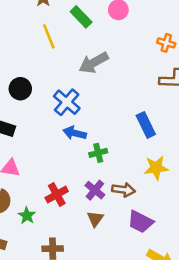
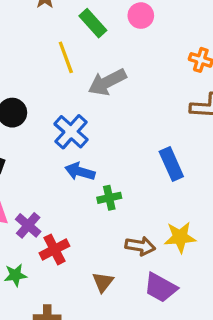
yellow line: (49, 36) -> (66, 57), moved
yellow star: (156, 168) -> (180, 237), moved
purple cross: (95, 190) -> (28, 225), moved
green star: (27, 216) -> (15, 275), turned 30

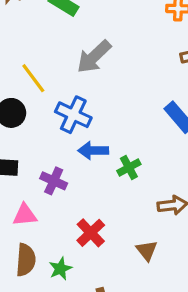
yellow line: (66, 57) -> (33, 78), moved
purple cross: (28, 225) -> (54, 181), moved

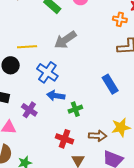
yellow line: (33, 78) -> (27, 47), turned -66
red cross: (91, 233) -> (65, 139), moved, turned -36

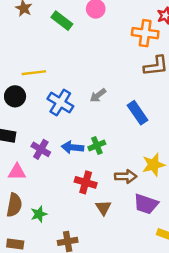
orange cross: (120, 19) -> (145, 33), size x1.5
gray arrow: (65, 40) -> (98, 95), moved, size x0.6
blue arrow: (56, 96) -> (72, 147), moved

